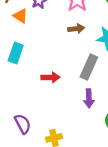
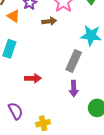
brown arrow: (76, 29) -> (49, 21), moved
red arrow: (51, 77) -> (33, 78), moved

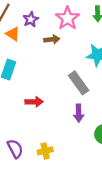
gray rectangle: (74, 61) -> (79, 83), turned -60
purple semicircle: (16, 111) -> (15, 149), moved

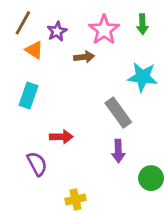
purple semicircle: (15, 149) -> (37, 164), moved

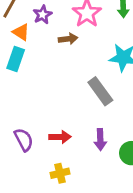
cyan rectangle: (28, 95) -> (16, 59), moved
red arrow: (61, 137) -> (60, 137), moved
purple arrow: (118, 151) -> (100, 140), moved

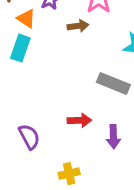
gray rectangle: (100, 91) -> (113, 83), turned -32
red arrow: (60, 137) -> (79, 120), moved

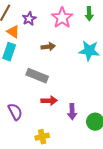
brown arrow: (78, 26) -> (48, 47), moved
gray rectangle: (113, 83) -> (37, 76), moved

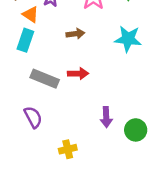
gray rectangle: (37, 76) -> (45, 79), moved
red arrow: (49, 101) -> (78, 74), moved

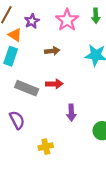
purple arrow: (106, 117) -> (71, 113), moved

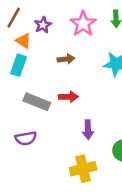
purple semicircle: (17, 120) -> (26, 138), turned 108
yellow cross: (46, 147) -> (83, 169), moved, size x1.5

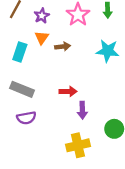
orange triangle: (23, 41) -> (42, 38), moved, turned 32
red arrow: (68, 97) -> (68, 92), moved
gray rectangle: (37, 102) -> (22, 89), moved

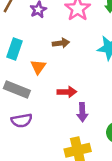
orange triangle: (42, 38) -> (38, 67), moved

